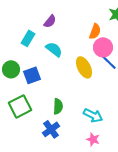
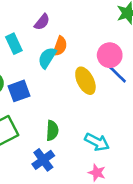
orange semicircle: (95, 31) -> (60, 46), moved
cyan rectangle: (28, 38) -> (14, 44), turned -56
cyan semicircle: (54, 49) -> (47, 58), turned -96

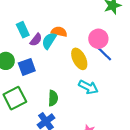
purple semicircle: (42, 22) -> (36, 40), moved
orange semicircle: (60, 46) -> (59, 32), turned -98
cyan arrow: (97, 142) -> (88, 87), moved

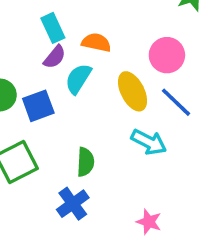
cyan rectangle: (23, 30) -> (53, 28), moved
cyan semicircle: (49, 41) -> (78, 79), moved
blue line: (103, 53) -> (176, 102), moved

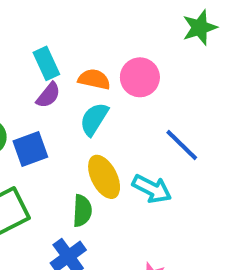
pink circle: (167, 55) -> (140, 77), moved
cyan semicircle: (78, 79) -> (94, 119), moved
yellow ellipse: (133, 91) -> (104, 177), moved

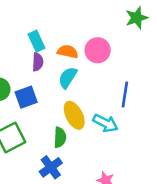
purple semicircle: (48, 95) -> (38, 62), turned -36
blue line: (182, 145) -> (125, 94), turned 55

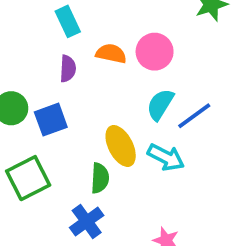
cyan rectangle: (36, 41) -> (68, 21), moved
cyan semicircle: (68, 78) -> (160, 104), moved
blue line: (125, 94) -> (194, 116), turned 45

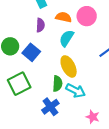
cyan semicircle: (160, 104) -> (67, 38), moved
blue square: (51, 120) -> (31, 52), turned -30
cyan arrow: (166, 157) -> (76, 91), moved

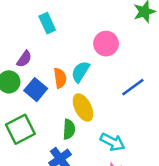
orange semicircle: (64, 17) -> (60, 78), moved, turned 70
purple semicircle: (40, 25) -> (24, 59), moved, turned 32
cyan arrow: (76, 91) -> (112, 142), moved

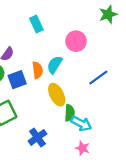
cyan rectangle: (47, 23) -> (36, 24), moved
blue square: (36, 90) -> (17, 80), turned 30
green semicircle: (69, 129) -> (70, 113), moved

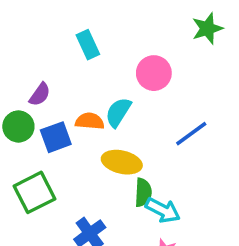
orange semicircle: (37, 70) -> (90, 121), turned -77
yellow ellipse: (57, 95) -> (122, 162), turned -50

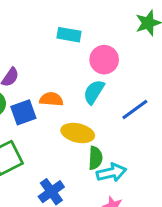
cyan rectangle: (88, 45) -> (69, 35), moved, turned -55
cyan semicircle: (118, 112) -> (94, 92), moved
cyan arrow: (163, 210) -> (111, 173), turned -40

